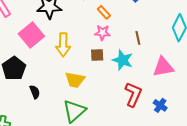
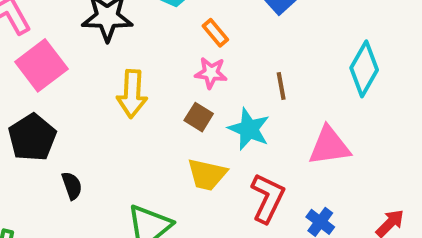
pink square: (31, 35) -> (41, 65), moved
brown square: (97, 55) -> (199, 117), turned 32
yellow trapezoid: (75, 80) -> (207, 174), moved

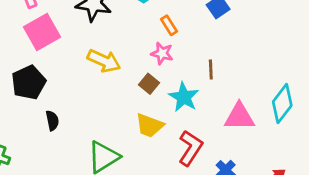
cyan diamond: (364, 69) -> (282, 104), moved
yellow arrow: (132, 94) -> (104, 61), turned -76

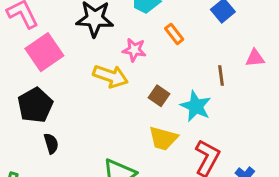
pink star: (162, 53) -> (134, 50), moved
pink triangle: (239, 117) -> (255, 58), moved, size x0.6
black semicircle: (52, 121) -> (51, 144), moved

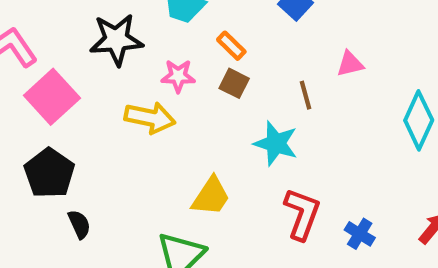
brown square: (159, 96) -> (234, 83), moved
yellow trapezoid: (163, 138) -> (211, 196), moved, turned -64

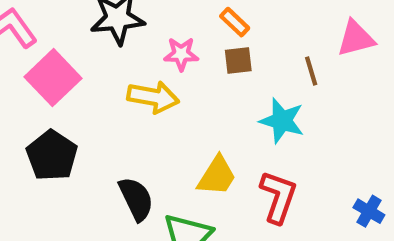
pink triangle: (350, 64) -> (356, 38), size x1.4
brown square: (234, 83) -> (238, 60), turned -32
red L-shape: (302, 214) -> (278, 197), moved
black semicircle: (79, 224) -> (136, 199), moved, size x1.5

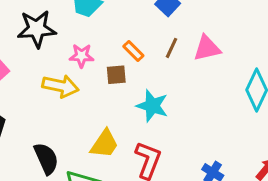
orange rectangle: (235, 22) -> (133, 51), moved
brown square: (238, 60) -> (116, 75), moved
brown line: (311, 71) -> (171, 48), moved, turned 40

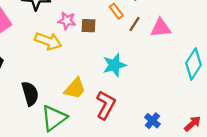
orange rectangle: (133, 51) -> (116, 11), moved
brown square: (116, 75) -> (89, 26), moved
cyan star: (152, 106) -> (114, 65), turned 30

